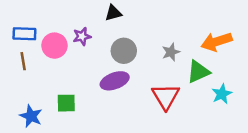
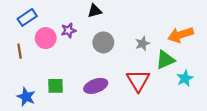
blue rectangle: (24, 34) -> (27, 17), moved, turned -36
purple ellipse: (115, 81) -> (96, 86), moved

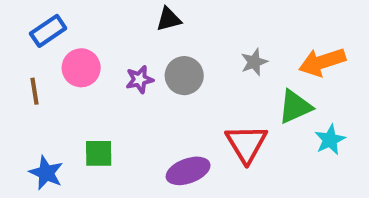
purple star: (69, 30) -> (139, 79), moved
gray star: (142, 44) -> (254, 62), moved
purple ellipse: (96, 86) -> (188, 171), moved

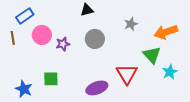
gray star: (254, 62) -> (131, 24), moved
purple star: (139, 79) -> (63, 44), moved
brown line: (34, 91) -> (13, 38), moved
green triangle: (295, 107) -> (152, 55), turned -48

